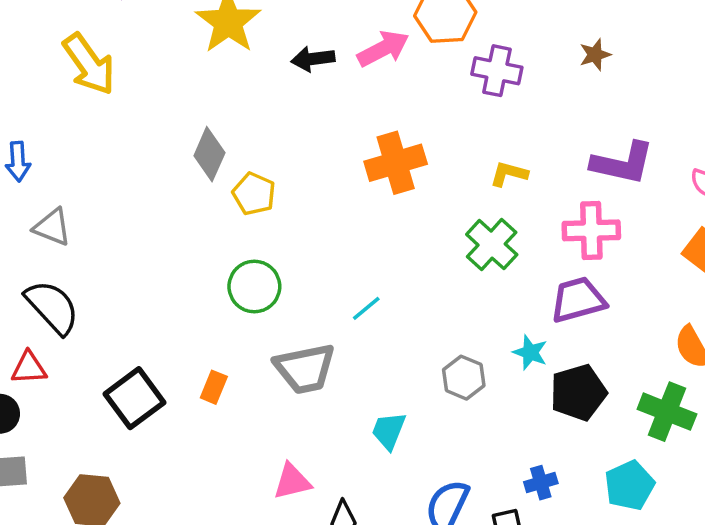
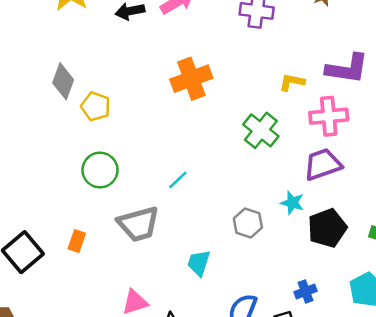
yellow L-shape: (509, 174) -> (292, 82), moved

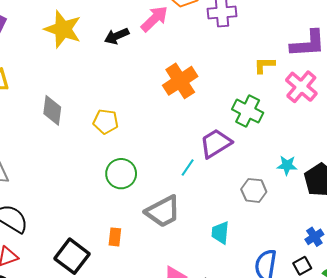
gray diamond: (63, 81) -> (52, 110), moved
pink cross: (329, 116) -> (301, 87), turned -32
purple trapezoid: (323, 164) -> (216, 143), moved

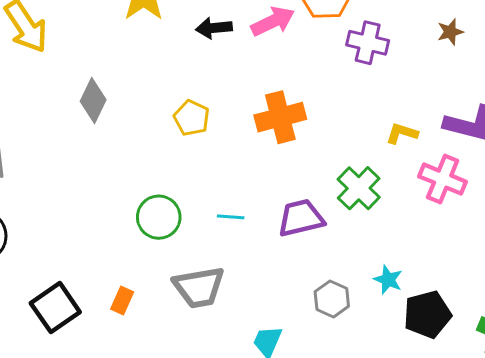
pink cross: (301, 87) -> (443, 179), turned -36
yellow pentagon: (106, 122) -> (192, 118), moved
cyan line: (188, 168) -> (231, 217), moved, turned 42

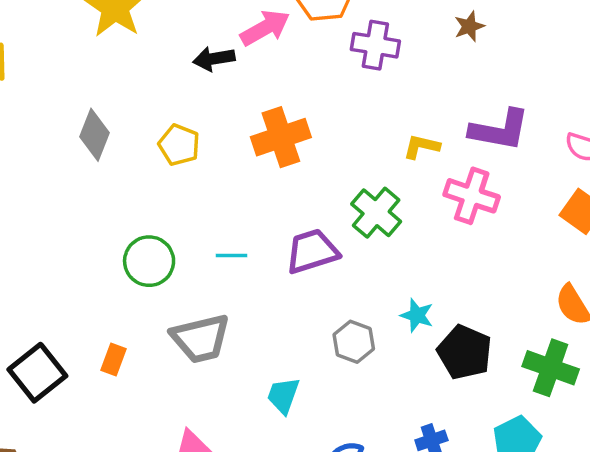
black arrow: (214, 28) -> (214, 59), moved
gray diamond: (93, 101) -> (94, 135), moved
black pentagon: (427, 314) -> (465, 352), turned -30

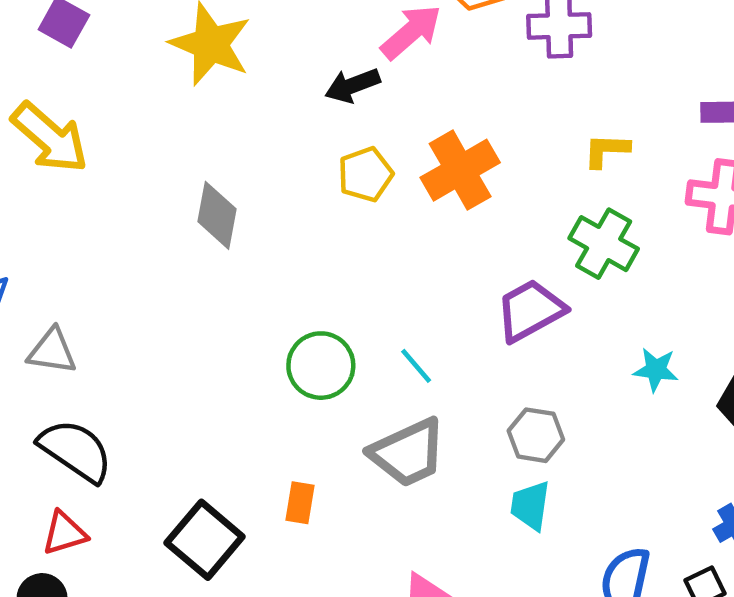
yellow pentagon: (179, 145) -> (365, 174), moved, turned -30
yellow L-shape: (421, 147) -> (606, 150), moved
cyan line: (231, 255) -> (416, 366), moved, turned 60
cyan star: (417, 315) -> (656, 370), moved
gray hexagon: (354, 342) -> (536, 435), moved

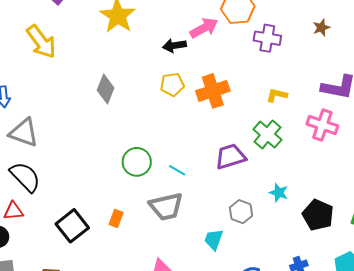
gray triangle: (52, 351) -> (24, 133), size x1.4
cyan line: (416, 366) -> (177, 170), turned -30
gray hexagon: (536, 435) -> (241, 212), moved

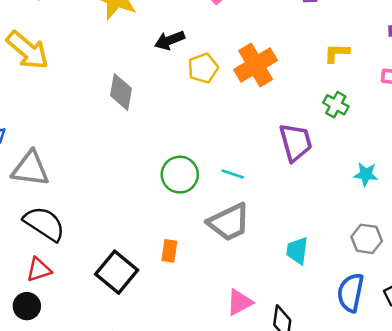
black arrow: (174, 46) -> (170, 40), moved
green cross: (267, 135) -> (336, 105), size x0.7
purple trapezoid: (230, 157) -> (296, 142), turned 104
gray hexagon: (241, 212) -> (367, 239), moved

